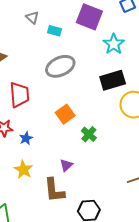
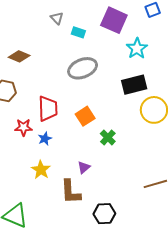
red trapezoid: (19, 95) -> (48, 108), moved

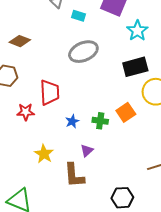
orange square: (85, 116) -> (126, 112), moved
green cross: (108, 138) -> (100, 121), moved, turned -35
blue star: (45, 139) -> (72, 121), moved
black hexagon: (104, 214) -> (122, 198), moved

